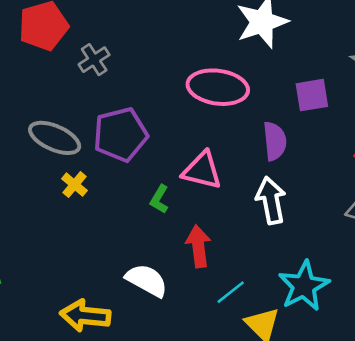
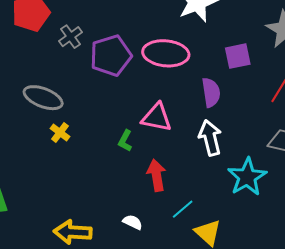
purple pentagon: (120, 135) -> (111, 56), moved
white semicircle: (147, 280) -> (133, 222), moved, size x0.6
cyan star: (304, 286) -> (247, 177), moved

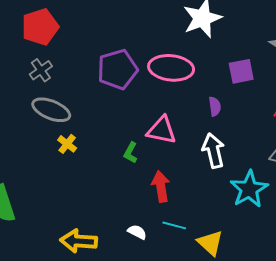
gray cross: (71, 37) -> (41, 70), moved
purple semicircle: (211, 92) -> (215, 106), size x0.7
cyan line: (183, 209) -> (174, 225), moved, turned 55

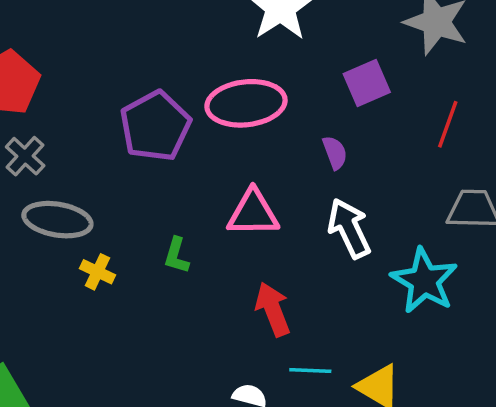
green L-shape: (131, 153) -> (177, 255), moved

